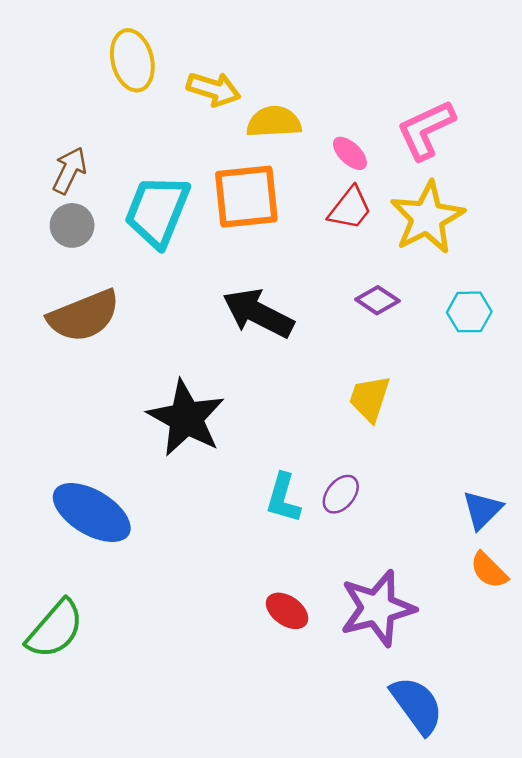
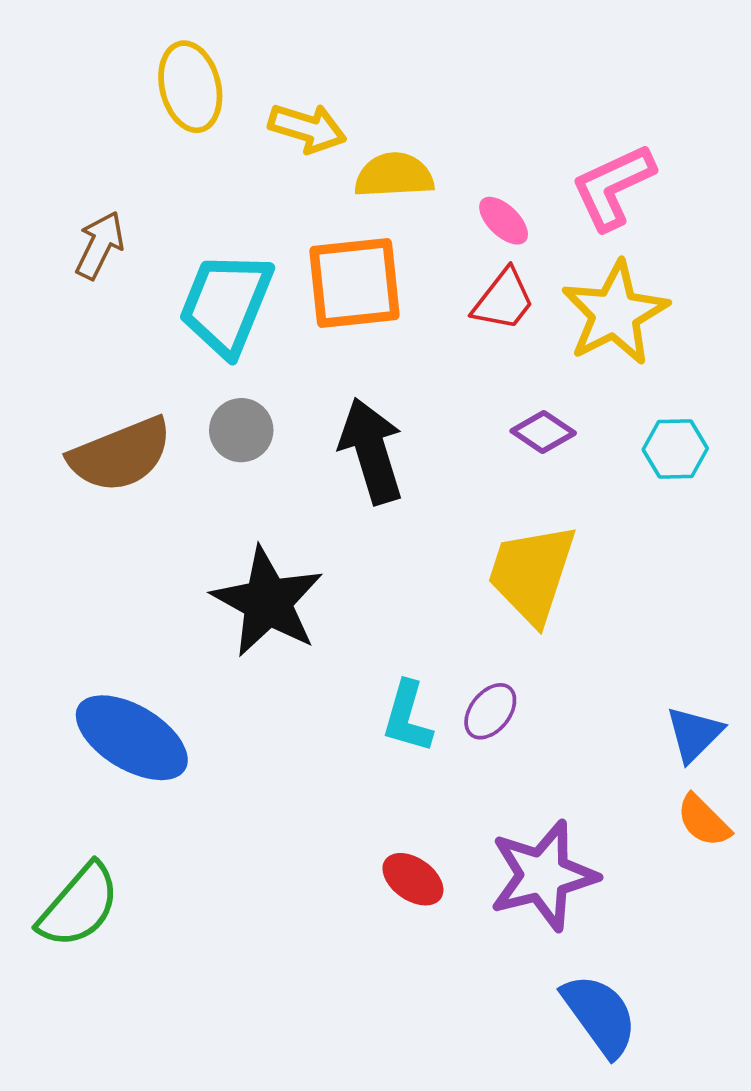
gray circle: (72, 225) -> (241, 430), moved
black arrow: (258, 313) -> (371, 451), turned 46
yellow trapezoid: (370, 398) -> (532, 574), size x1.5

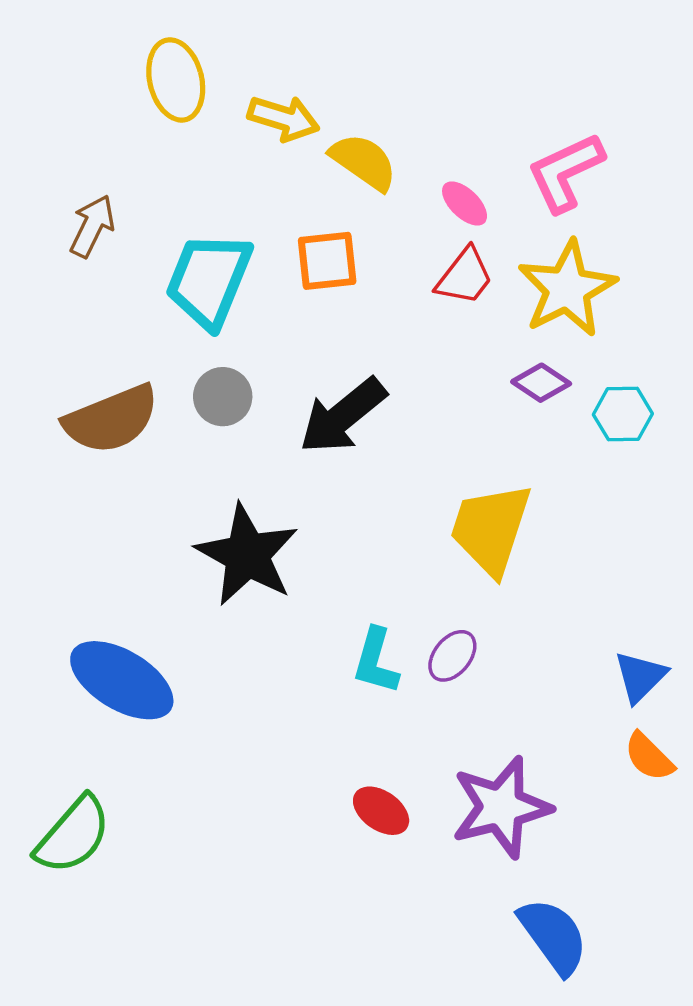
yellow semicircle: (394, 175) -> (364, 162), turned 38
orange square: (354, 283) -> (327, 261), size x0.7
purple diamond: (543, 432) -> (541, 383), moved
black arrow: (371, 451) -> (343, 416), turned -112

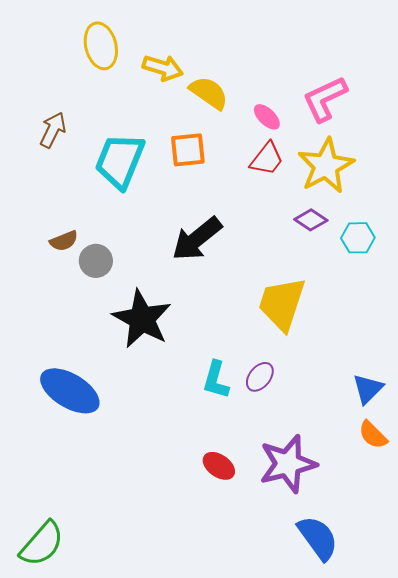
gray circle: (223, 397) -> (96, 261), moved
brown semicircle: (111, 419) -> (64, 241), size x0.5
green semicircle: (73, 835) -> (42, 544), moved

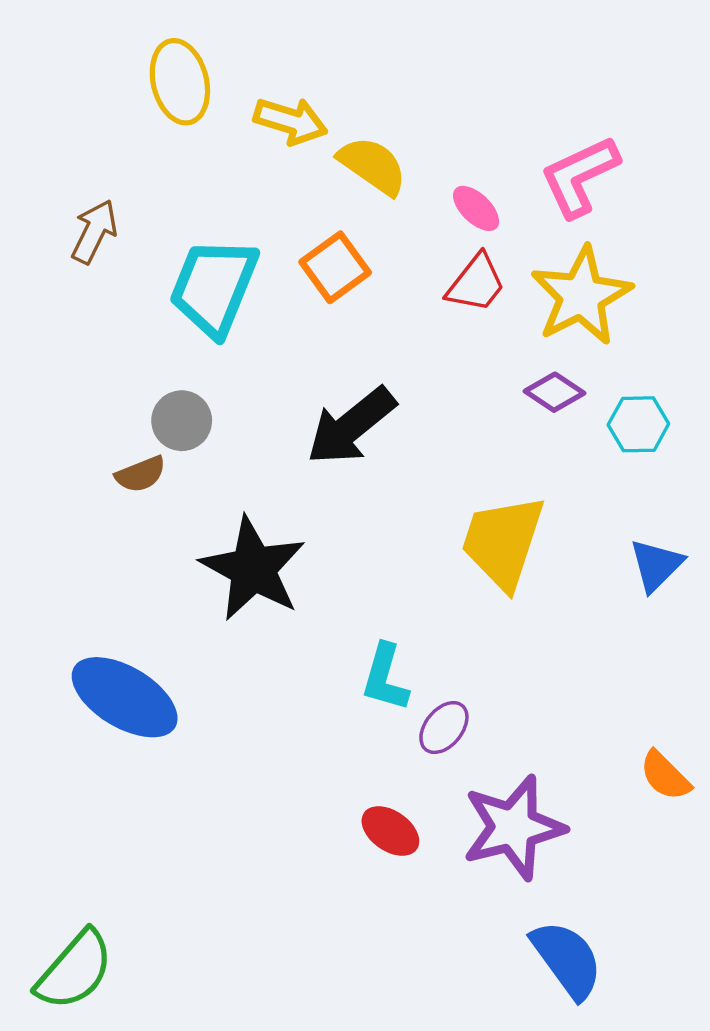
orange square: (188, 150) -> (335, 267), turned -30
brown semicircle: (64, 241) -> (141, 474), moved
gray circle: (96, 261) -> (182, 421), moved
purple ellipse: (260, 377) -> (444, 728), moved
blue triangle: (368, 389) -> (656, 565), moved

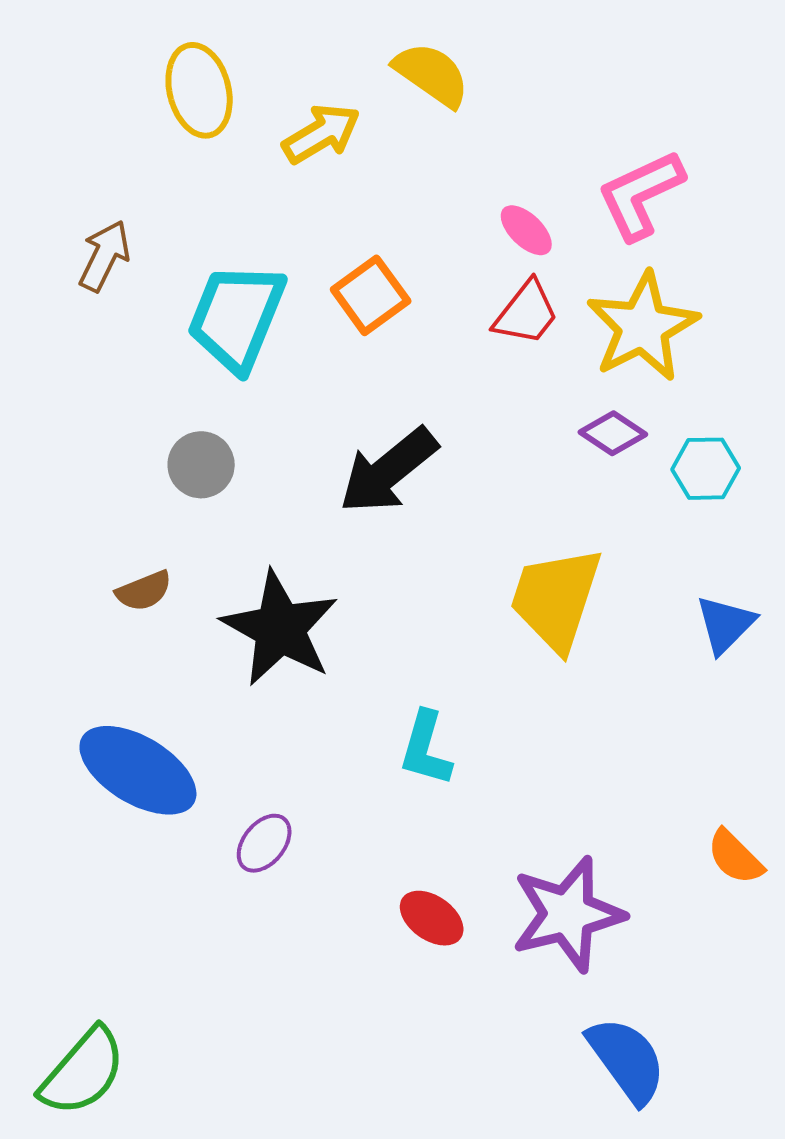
yellow arrow: (291, 121) -> (321, 134), turned -48
yellow semicircle: (373, 166) -> (432, 75), moved
brown semicircle: (141, 474) -> (144, 591), moved
purple ellipse: (444, 728) -> (264, 843), moved

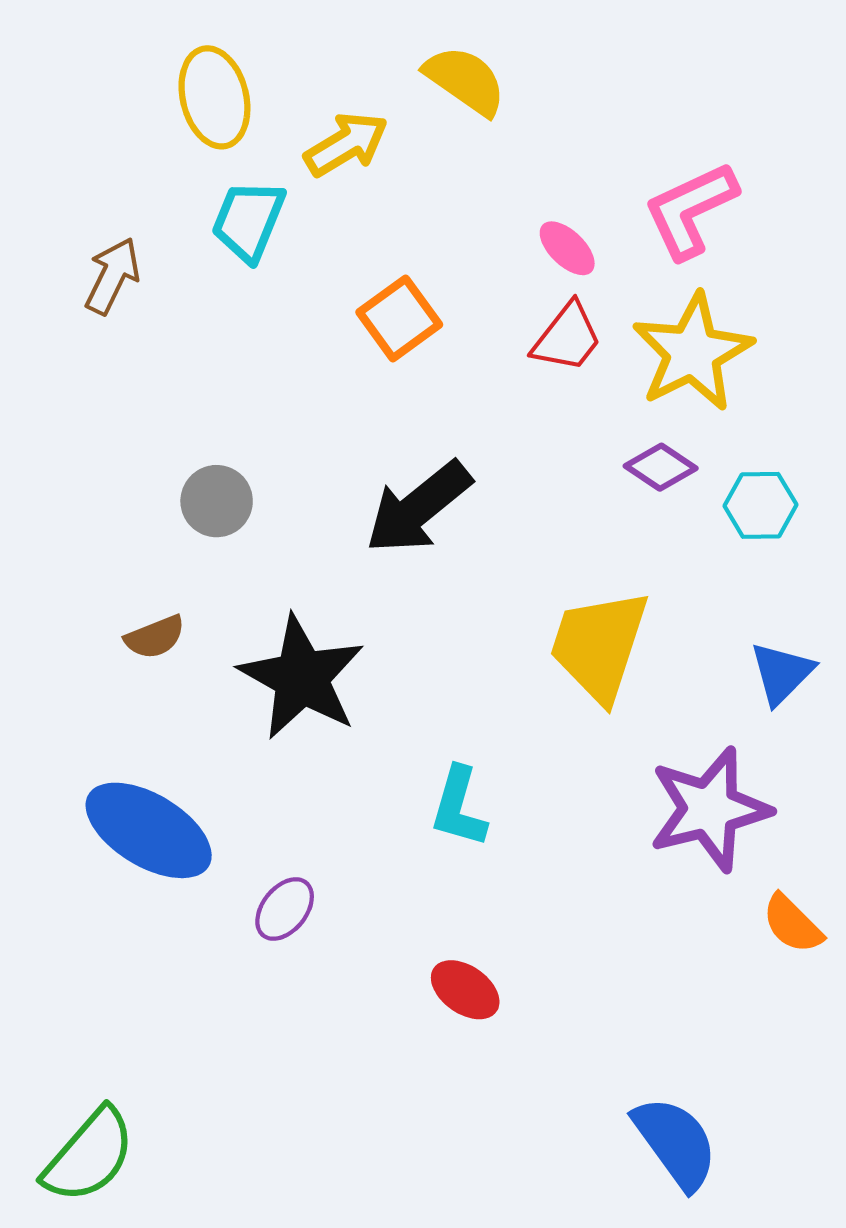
cyan trapezoid: (237, 317) -> (248, 221), moved, size x0.7
purple star: (568, 914) -> (710, 809), moved

